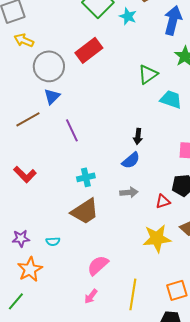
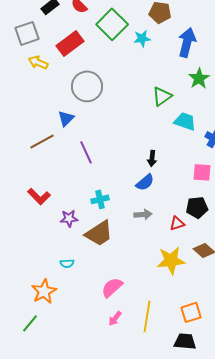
cyan star: (128, 16) -> (142, 38), turned -30
red rectangle: (89, 50) -> (70, 43), moved
gray circle: (49, 66) -> (87, 86), moved
purple star: (21, 238) -> (69, 218), moved
pink arrow: (91, 296) -> (115, 318), moved

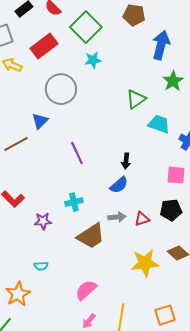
cyan star: (142, 38) -> (93, 60), moved
purple line: (86, 152) -> (77, 153), moved
red triangle: (177, 223) -> (142, 219), moved
brown trapezoid: (99, 233) -> (91, 236), moved

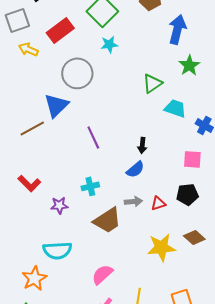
blue triangle: (40, 121) -> (56, 105), size x1.5
cyan semicircle: (41, 266) -> (57, 250), size x2.0

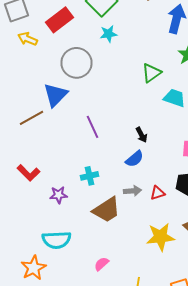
black arrow: (142, 145) -> (142, 135), turned -35
pink semicircle: (102, 274) -> (102, 264), size x0.7

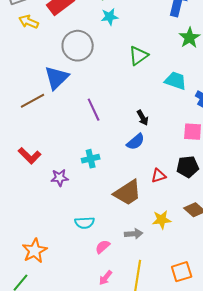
green triangle: (152, 73) -> (139, 56), moved
gray arrow: (132, 191) -> (134, 234), moved
brown trapezoid: (106, 210) -> (128, 193), moved
yellow star: (160, 237) -> (162, 220), size x0.7
cyan semicircle: (56, 240) -> (85, 223), moved, size x0.7

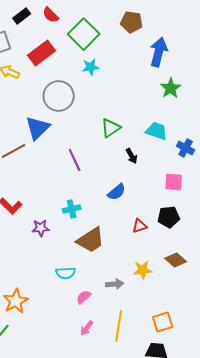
green triangle: (139, 56) -> (111, 128), moved
black arrow: (143, 118) -> (132, 156), moved
brown trapezoid: (128, 193) -> (91, 240), moved

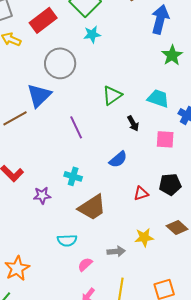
pink square: (174, 182) -> (165, 139), moved
cyan cross: (72, 209) -> (73, 176), turned 30

